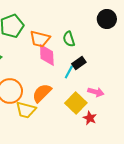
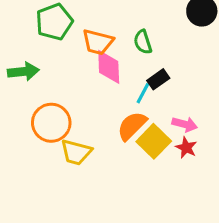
orange semicircle: (42, 93) -> (132, 126), moved
red star: (90, 118) -> (186, 148), moved

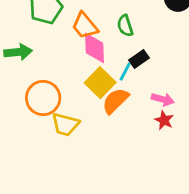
orange trapezoid: (98, 42) -> (85, 26), turned 36
yellow square: (154, 141) -> (100, 83), moved

